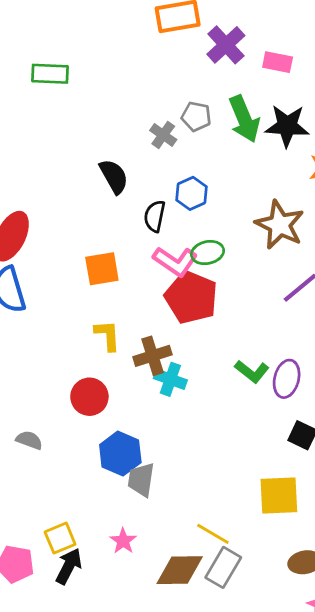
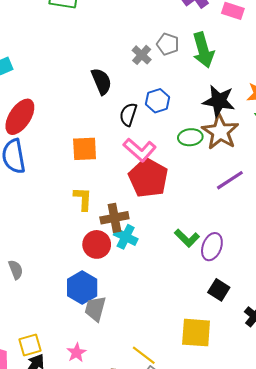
black star: (287, 126) -> (219, 101), moved
green ellipse: (208, 253) -> (190, 137), moved
red circle: (89, 397) -> (97, 244), moved
gray semicircle: (29, 440) -> (16, 270), turned 42

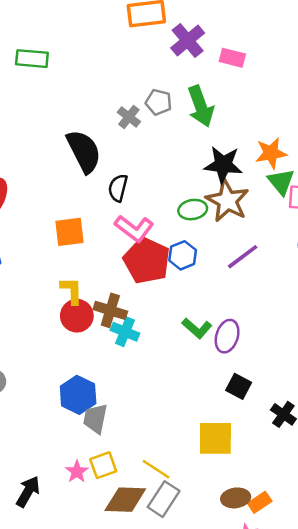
black semicircle: (101, 81) -> (84, 151), size x1.4
blue hexagon: (158, 101) -> (183, 255), moved
brown cross: (114, 218) -> (110, 310), turned 32
red circle: (97, 244) -> (77, 316), moved
yellow square: (30, 345) -> (103, 465), moved

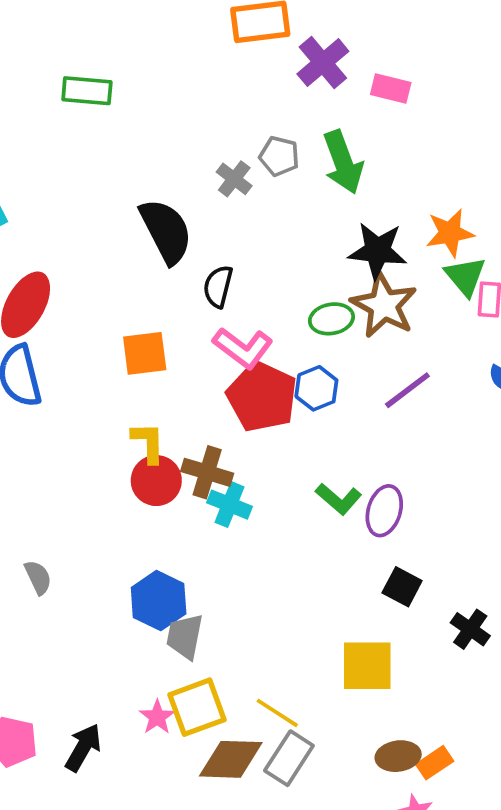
yellow square: (103, 465) -> (197, 707), size x1.4

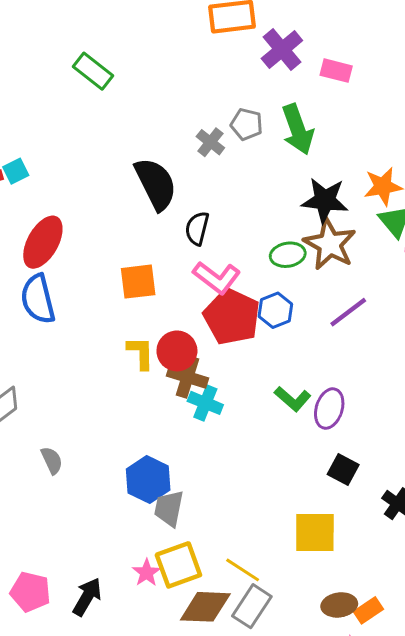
green rectangle: (87, 91) -> (93, 71), turned 33
red circle: (156, 481) -> (177, 351), moved

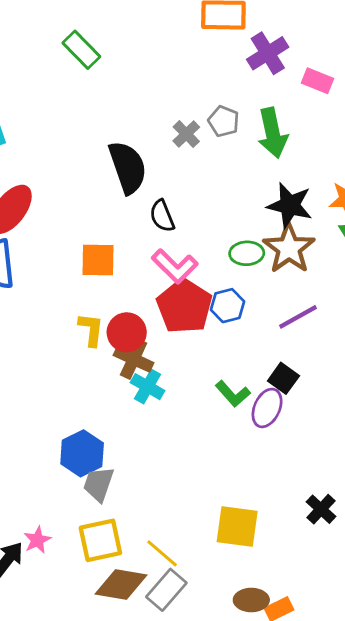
black semicircle: (197, 228) -> (162, 216), turned -44
black square: (343, 469) -> (283, 378), moved
pink star: (147, 573) -> (37, 540), moved

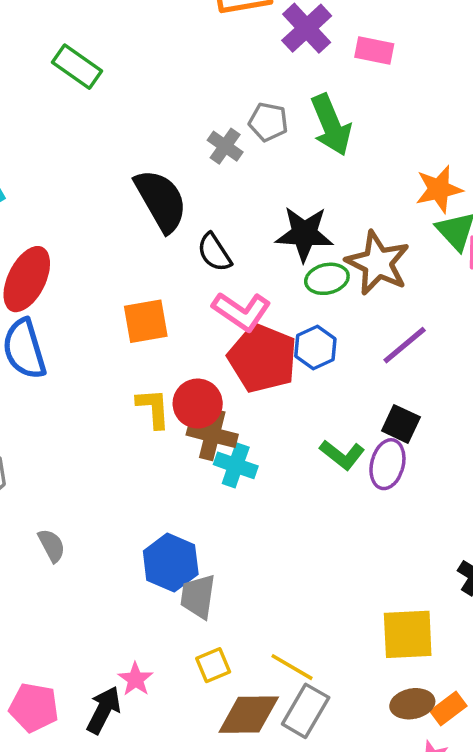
black star: (290, 205) -> (304, 234), moved
yellow square: (237, 526) -> (408, 634), moved
yellow square: (100, 540) -> (213, 665), size x0.6

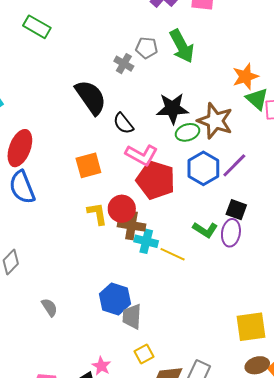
blue hexagon: (315, 347) -> (203, 168), moved, size x1.4
gray semicircle: (52, 545) -> (49, 307), moved
yellow line: (292, 667) -> (173, 254), moved

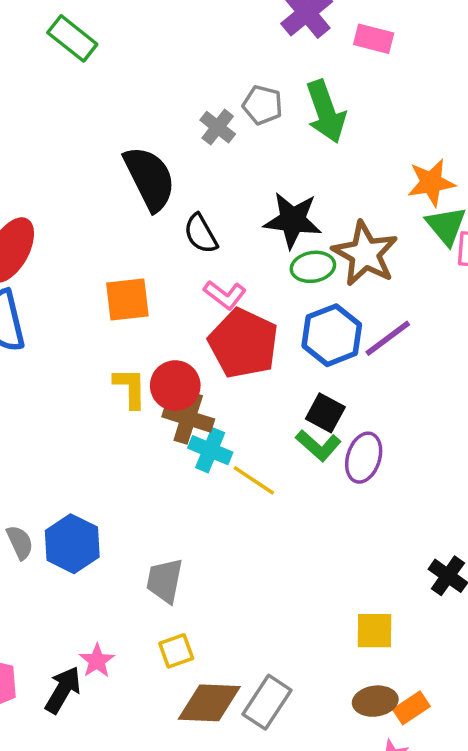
pink L-shape: (141, 155) -> (225, 295), size x0.7
black square: (236, 210) -> (325, 413), moved
blue hexagon: (115, 299) -> (72, 544), moved
yellow square: (251, 327) -> (375, 631), size x0.7

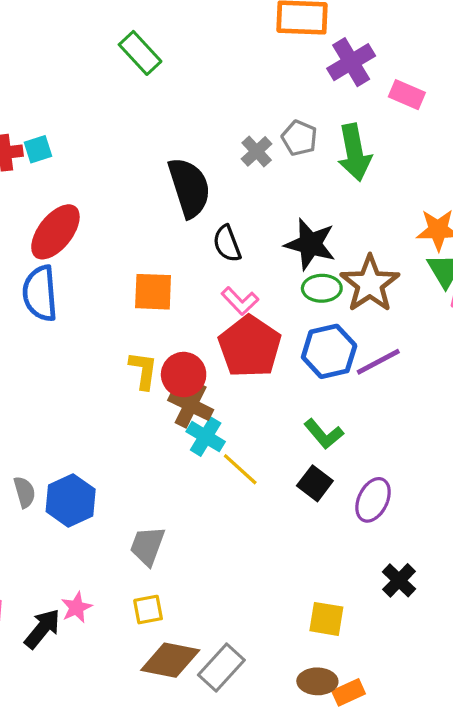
black square: (325, 413) -> (315, 483), moved
green L-shape: (318, 445) -> (324, 434), moved
purple ellipse: (364, 458) -> (373, 500), moved

